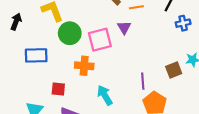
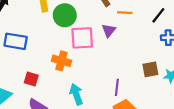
green circle: (70, 33) -> (65, 15), moved
brown square: (174, 70) -> (150, 69), moved

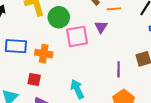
orange cross: (62, 61) -> (44, 54), moved
purple line: (117, 87) -> (119, 69), moved

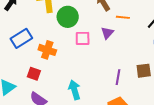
pink square: (77, 36) -> (83, 38), size x0.7
blue rectangle: (16, 46) -> (21, 38), turned -45

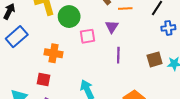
blue rectangle: (21, 38) -> (17, 37), moved
purple line: (118, 77) -> (118, 55), moved

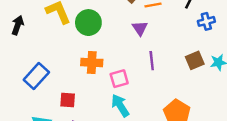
pink square: (88, 36) -> (119, 79), moved
blue rectangle: (17, 37) -> (36, 76), moved
orange cross: (53, 53) -> (92, 63), moved

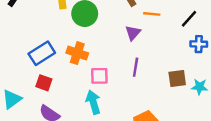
blue rectangle: (36, 76) -> (42, 53), moved

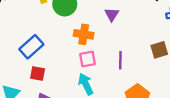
orange cross: (77, 53) -> (84, 34), moved
purple line: (136, 67) -> (120, 60), moved

